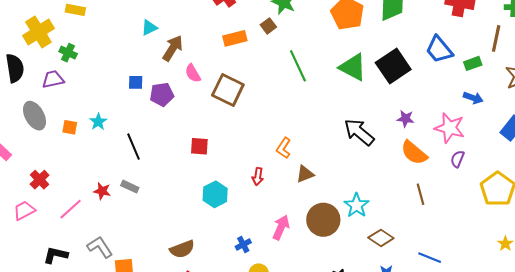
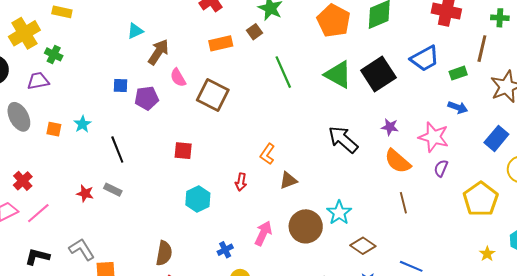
blue trapezoid: (439, 50) -> (425, 58), turned -80
pink line: (71, 209) -> (38, 213), moved
brown semicircle: (182, 249) -> (164, 253), turned -60

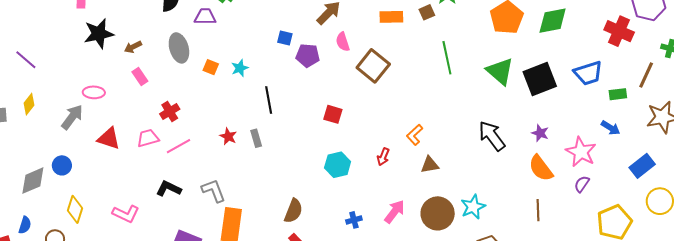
gray rectangle: (113, 190) -> (256, 138), turned 36

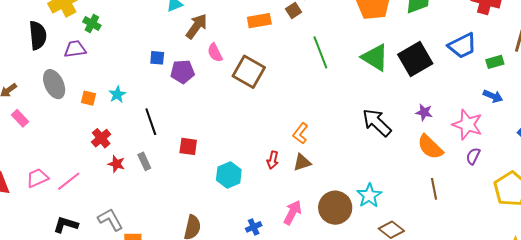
red cross: (170, 111) -> (101, 138), moved
red square: (333, 114) -> (188, 146), moved
brown triangle: (430, 165) -> (302, 162), moved

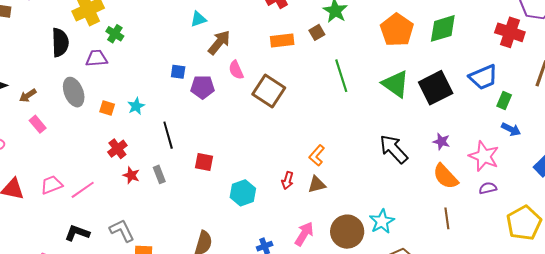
green rectangle: (495, 62) -> (504, 101), moved, turned -54
purple semicircle: (473, 156) -> (488, 188), turned 48

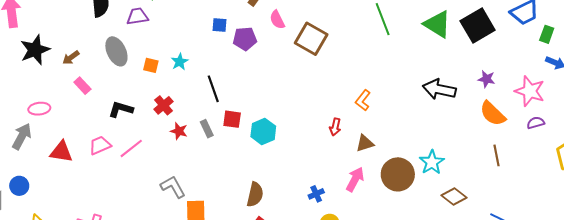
black arrow: (394, 149) -> (439, 89), turned -32
red square: (204, 162) -> (232, 119), moved
brown triangle: (317, 184) -> (365, 143), moved
cyan hexagon: (243, 193) -> (263, 131), moved
black L-shape: (77, 233) -> (121, 109), moved

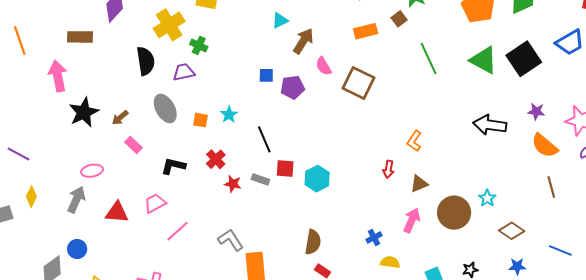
gray rectangle: (207, 129) -> (260, 179), turned -42
pink line: (131, 148) -> (178, 231), moved
cyan star: (432, 162) -> (487, 198), size x0.7

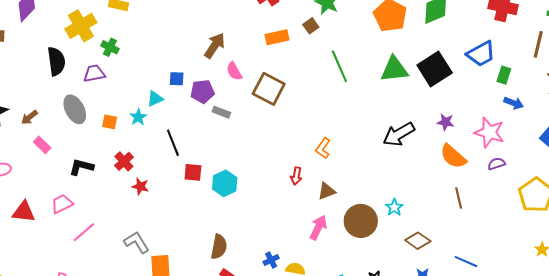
cyan triangle: (280, 20) -> (155, 99), moved
green triangle: (484, 60) -> (394, 69), turned -36
black arrow: (490, 125) -> (399, 134), turned -40
gray rectangle: (260, 179) -> (221, 112), moved
blue cross: (374, 237) -> (271, 260), moved

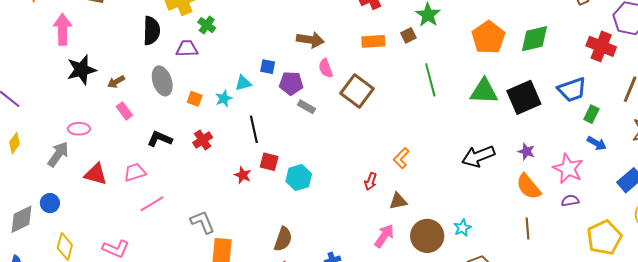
brown arrow: (215, 46) -> (310, 40), turned 56
red star: (140, 186) -> (243, 175), moved

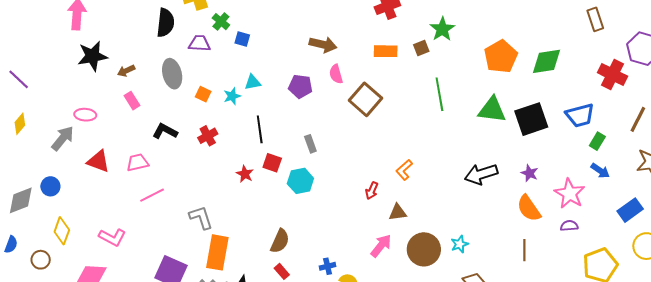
blue square: (268, 67) -> (242, 39), moved
gray rectangle: (307, 107) -> (310, 144), moved, turned 36

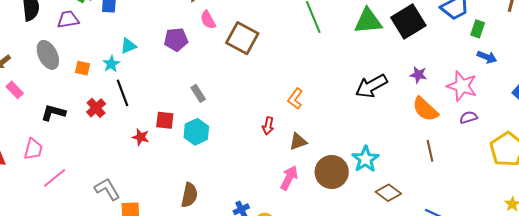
black line: (260, 129) -> (123, 93), moved
pink trapezoid: (137, 162) -> (33, 149), turned 130
cyan star: (460, 244) -> (365, 159), size x1.5

